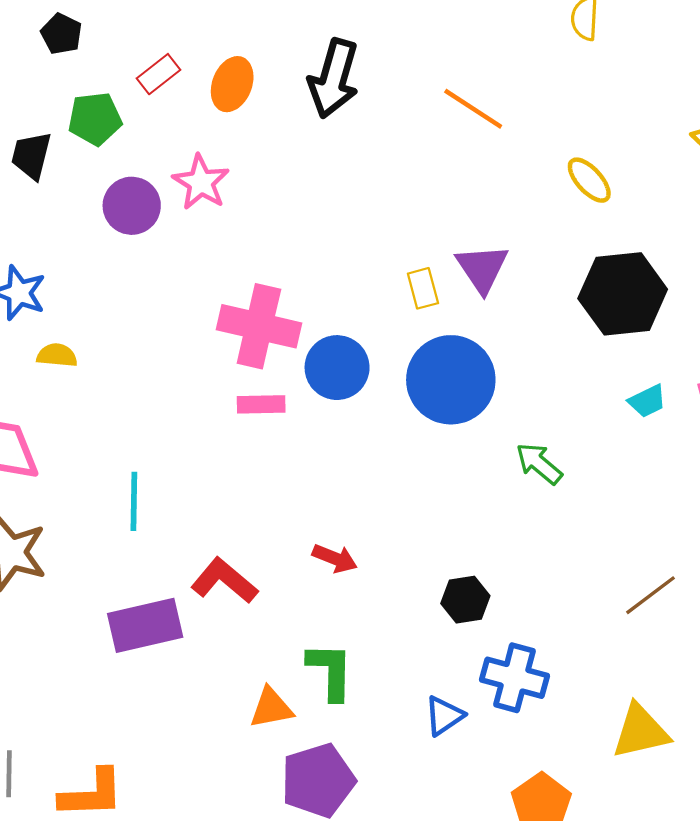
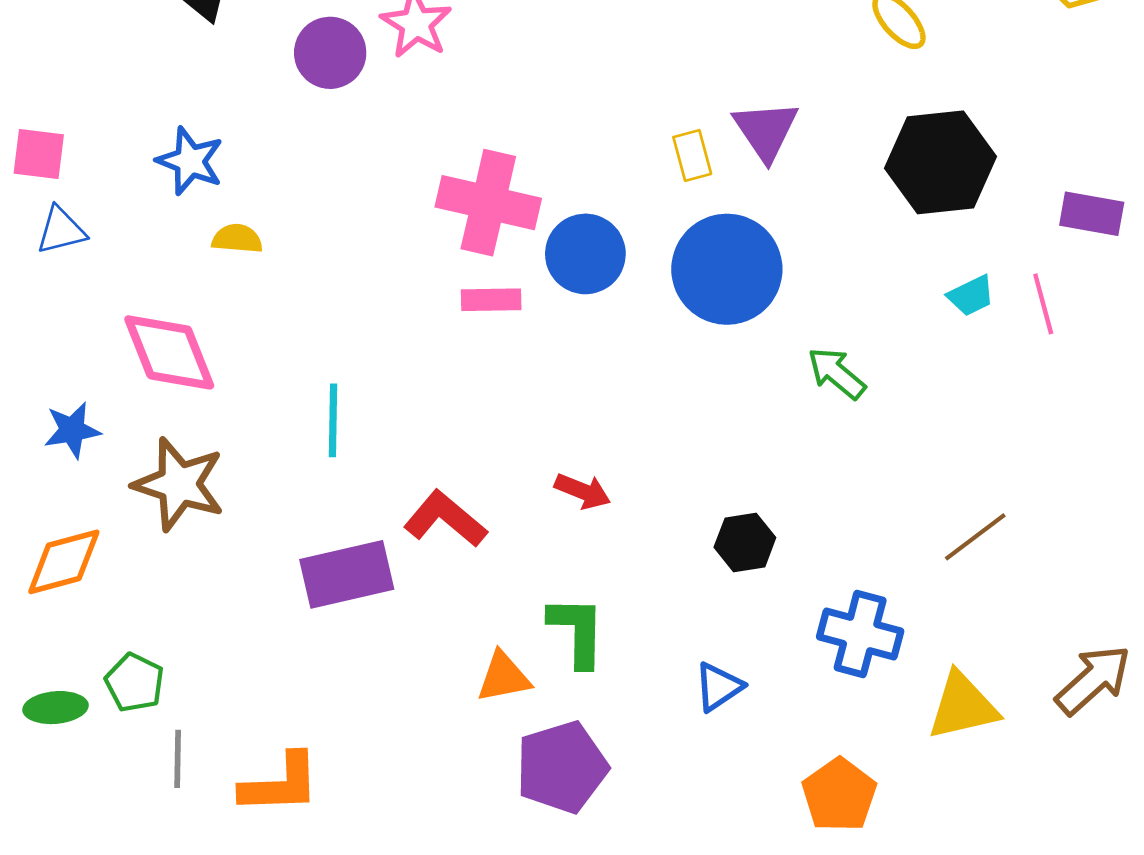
blue cross: (514, 678) -> (860, 634), moved

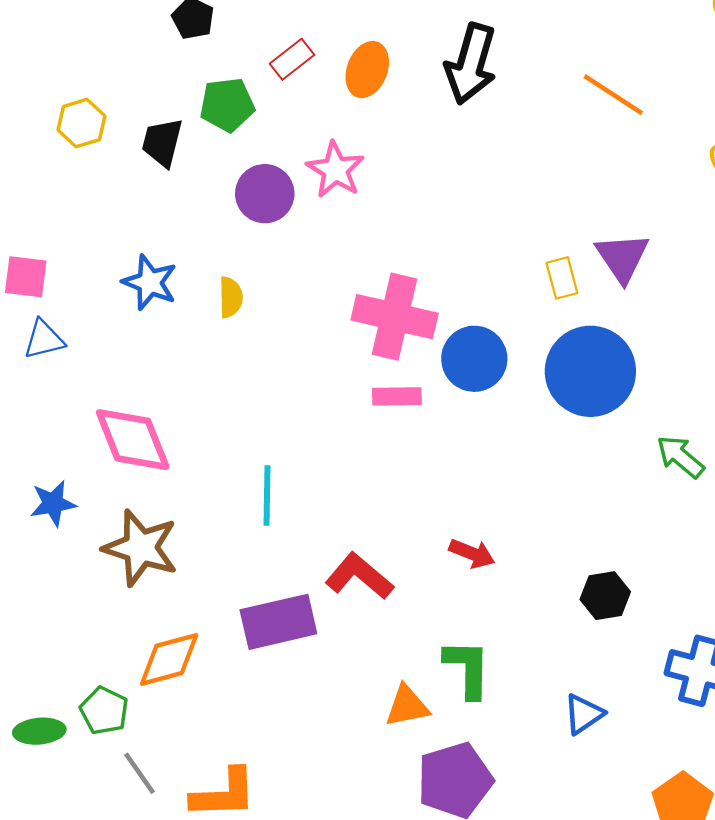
yellow semicircle: (237, 239) -> (231, 297), moved, turned 84
orange diamond: (64, 562) -> (169, 659), moved
gray line: (178, 759) -> (140, 773), turned -36

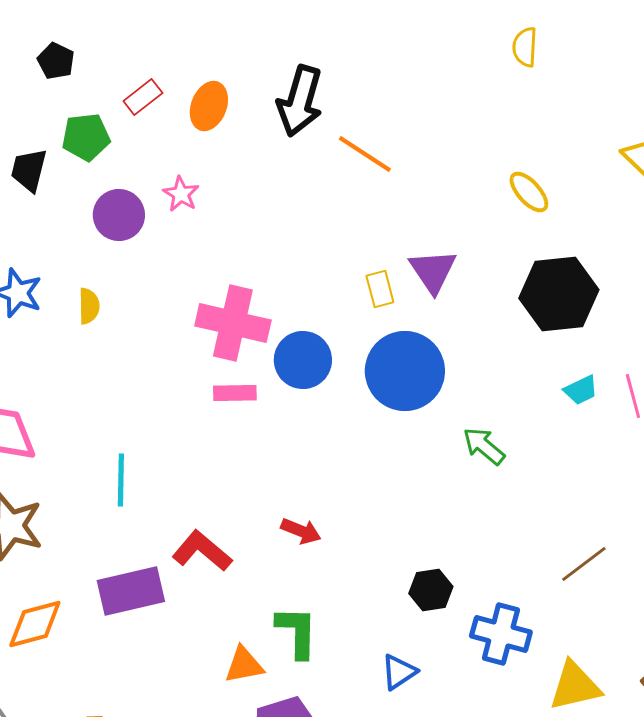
orange line: (613, 95) -> (365, 154), moved
pink star: (335, 170) -> (181, 194), size x0.7
black hexagon: (605, 596) -> (431, 590), moved

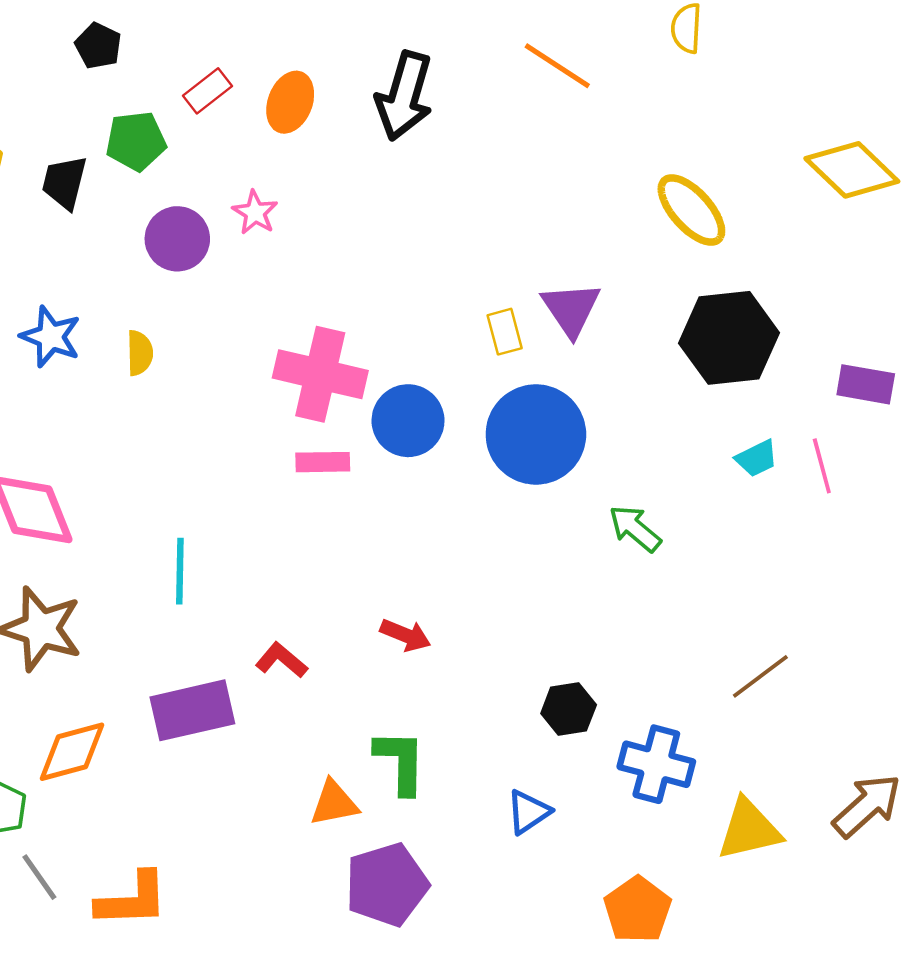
orange line: (365, 154) -> (557, 66), moved
yellow ellipse: (529, 192) -> (691, 210), size x1.4
red L-shape: (202, 551) -> (281, 660), size x0.7

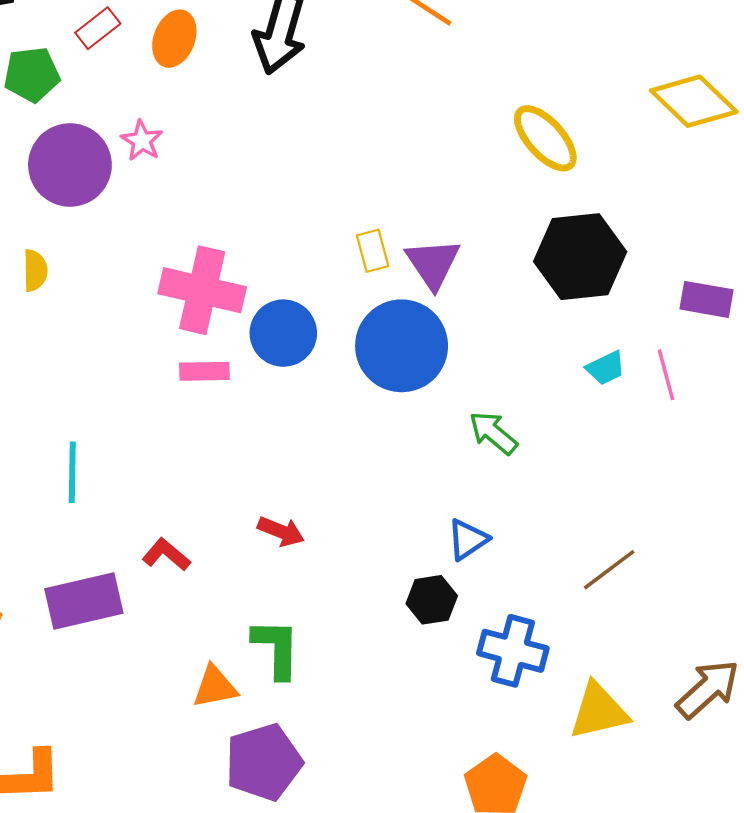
purple circle: (177, 239) -> (70, 165), size x1.4
purple triangle: (571, 309) -> (433, 264), moved
blue triangle: (528, 812) -> (468, 539), moved

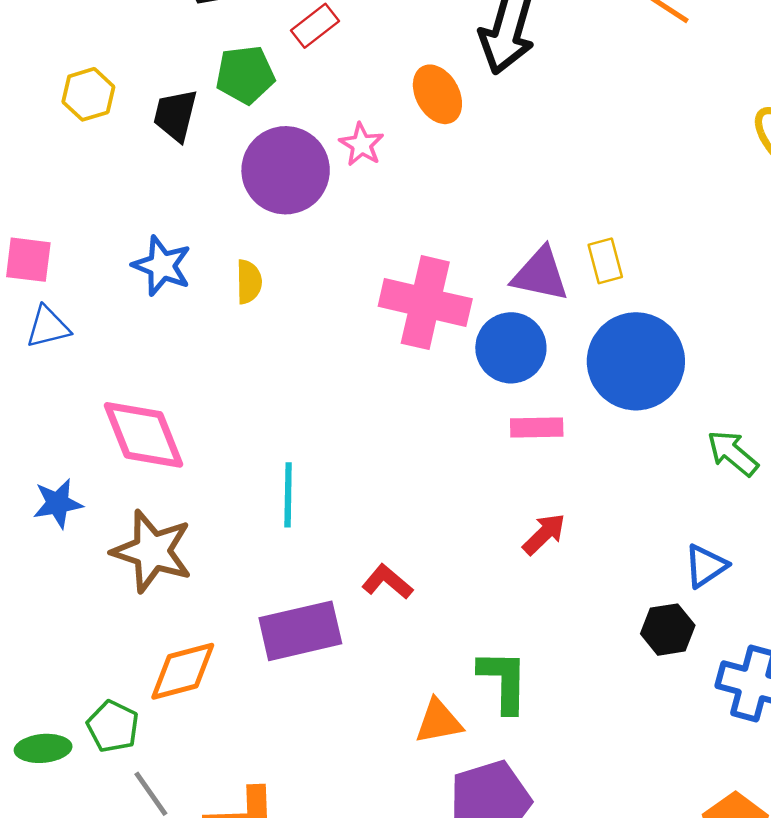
orange ellipse: (174, 39) -> (437, 94), moved, turned -50
purple triangle: (433, 264) -> (540, 274), moved, turned -44
pink rectangle: (204, 371) -> (537, 427), moved
red arrow: (281, 531) -> (544, 534), moved, turned -66

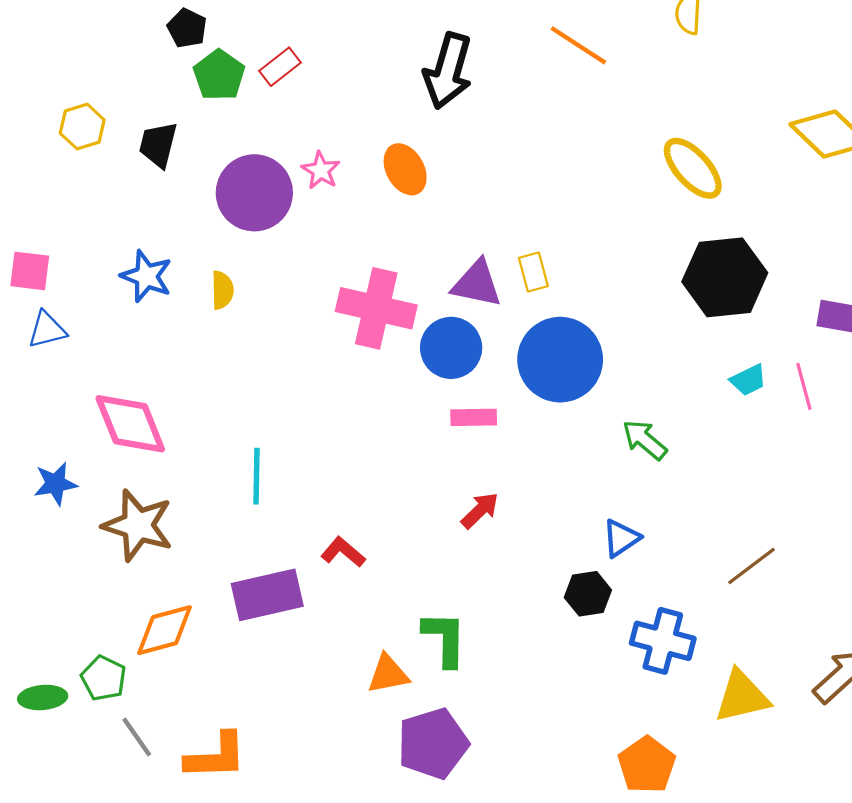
green pentagon: (245, 75) -> (219, 75), moved, turned -30
orange ellipse: (437, 94) -> (405, 169), moved

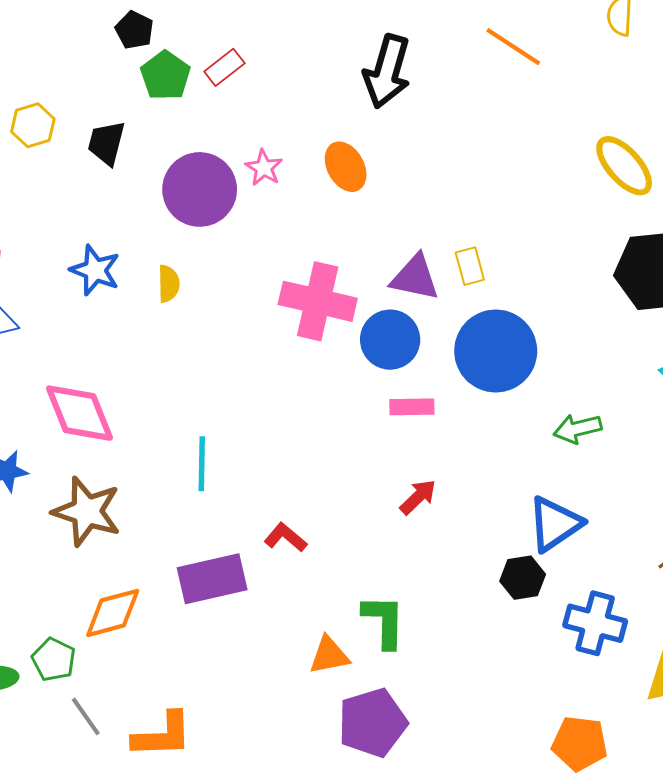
green arrow: (645, 440) -> (577, 429), turned -54
blue triangle: (621, 538) -> (555, 524), size x1.5
orange pentagon: (647, 765) -> (580, 743), turned -30

